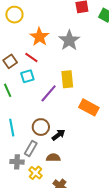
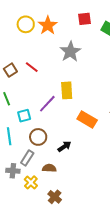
yellow circle: (14, 15) -> (26, 24), moved
orange star: (39, 37) -> (48, 25), moved
cyan square: (27, 76) -> (24, 116), moved
black arrow: (58, 135) -> (64, 146), moved

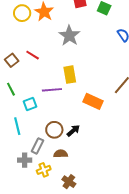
purple line: (47, 104) -> (52, 90), turned 48
brown circle: (38, 137) -> (54, 130), moved
yellow cross: (31, 182) -> (44, 170), turned 32

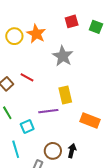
black arrow: (73, 131) -> (72, 151), turned -32

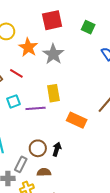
red square: (72, 21) -> (52, 20), moved, size x1.5
orange star: (36, 34) -> (28, 47), moved
cyan square: (27, 127) -> (14, 101), moved

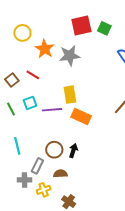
red square: (52, 20) -> (81, 26), moved
gray star: (53, 54) -> (70, 56), turned 30
orange rectangle: (77, 120) -> (81, 117), moved

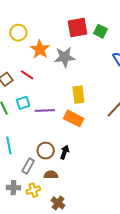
yellow rectangle: (70, 95) -> (78, 95), moved
gray cross: (25, 180) -> (13, 188), moved

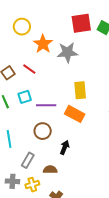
brown circle: (46, 151) -> (43, 131), moved

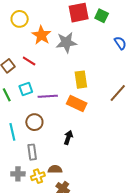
brown circle: (43, 131) -> (34, 122), moved
gray rectangle: (28, 160) -> (32, 152), turned -35
brown semicircle: (50, 170) -> (55, 169), moved

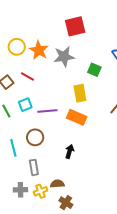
green square: (102, 16) -> (94, 70), moved
yellow circle: (20, 19) -> (17, 47), moved

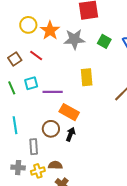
green square: (94, 70) -> (104, 41), moved
orange rectangle: (77, 117) -> (69, 112), moved
brown circle: (35, 137) -> (51, 129), moved

